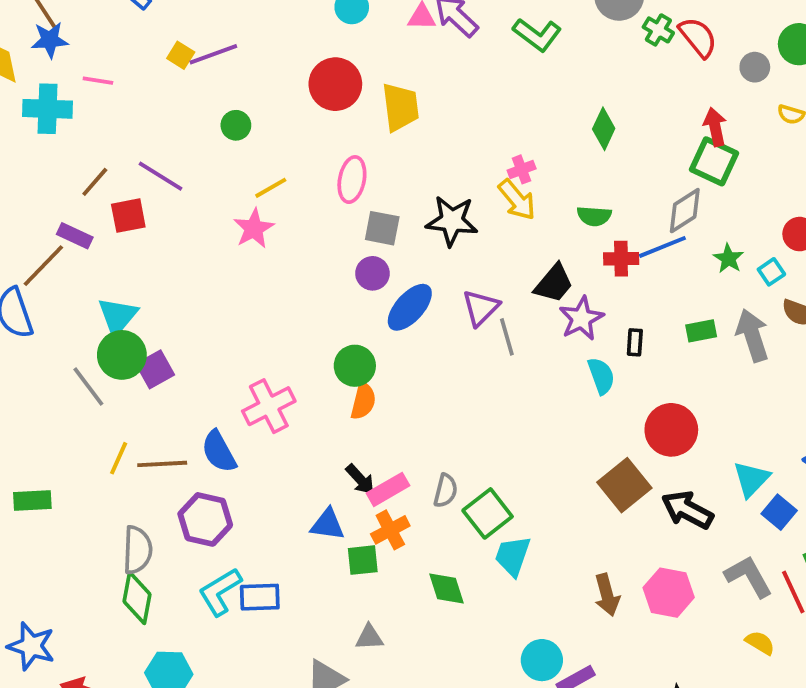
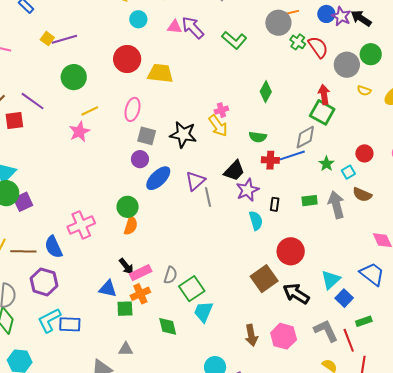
gray circle: (755, 67) -> (347, 65), size x1.6
yellow trapezoid: (400, 107) -> (160, 73), turned -80
green circle: (236, 125) -> (74, 77), size x1.6

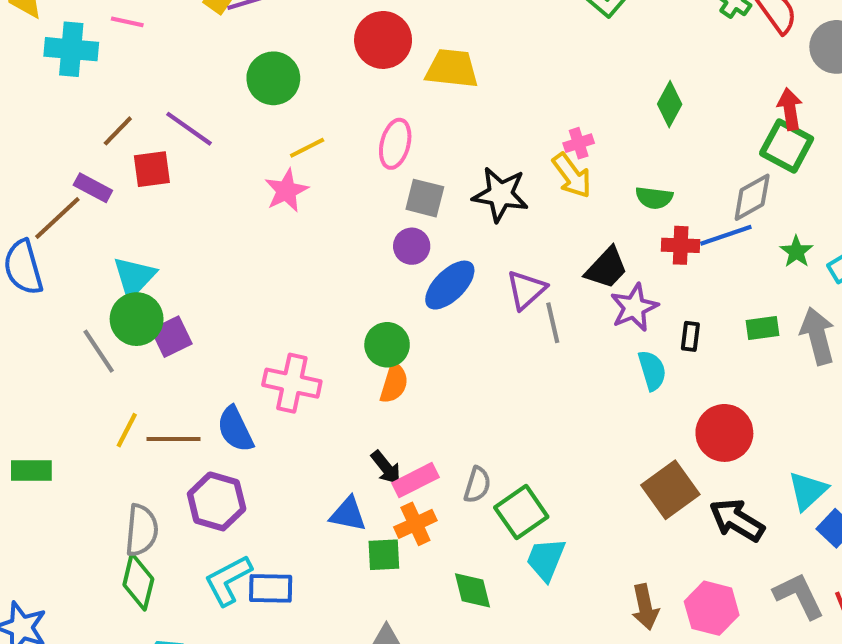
pink cross: (81, 225) -> (292, 383), turned 36

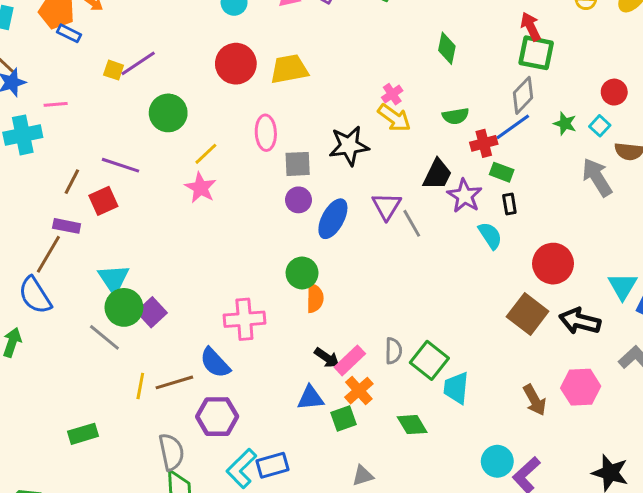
green rectangle: (762, 328) -> (502, 172), moved, turned 45

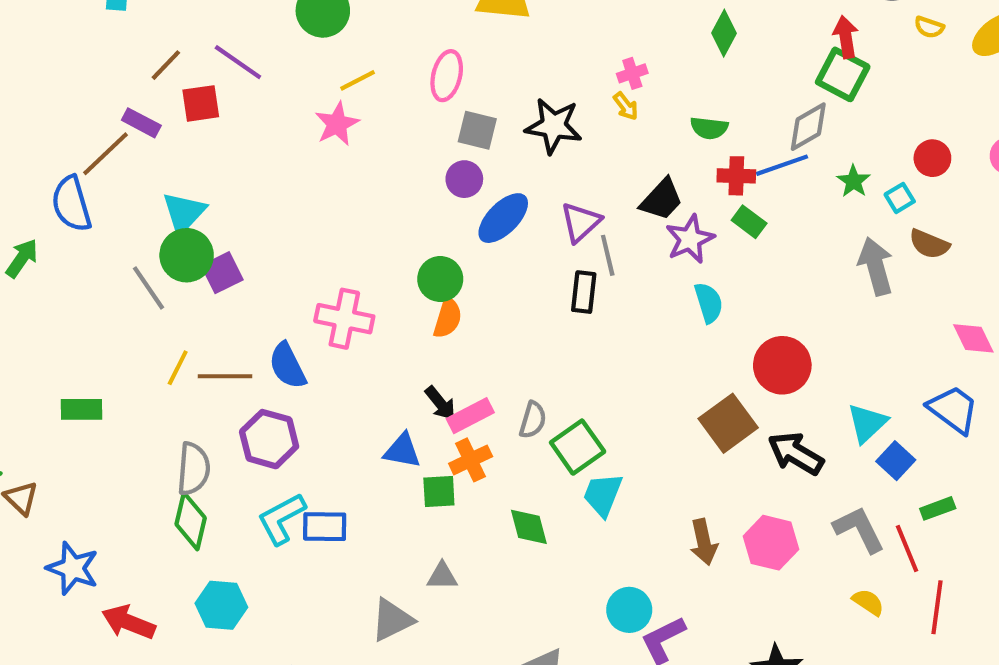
yellow arrow: (394, 118) -> (626, 106), size x0.6
black rectangle: (509, 204) -> (584, 292), moved, size x1.4

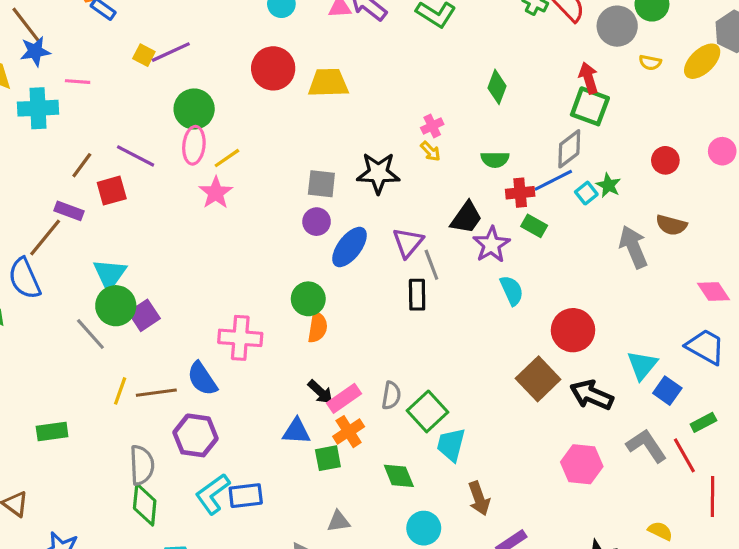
pink ellipse: (447, 76) -> (194, 145), moved
cyan square: (900, 198) -> (586, 193), moved
brown arrow: (704, 542) -> (479, 498), moved
yellow semicircle: (868, 602) -> (660, 531), moved
cyan circle: (629, 610) -> (424, 528), moved

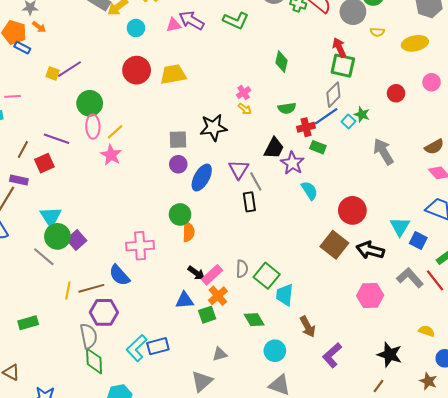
yellow ellipse: (702, 61) -> (415, 43), moved, turned 40
brown semicircle: (671, 225) -> (434, 147), moved, turned -36
purple hexagon: (196, 435) -> (104, 312), moved

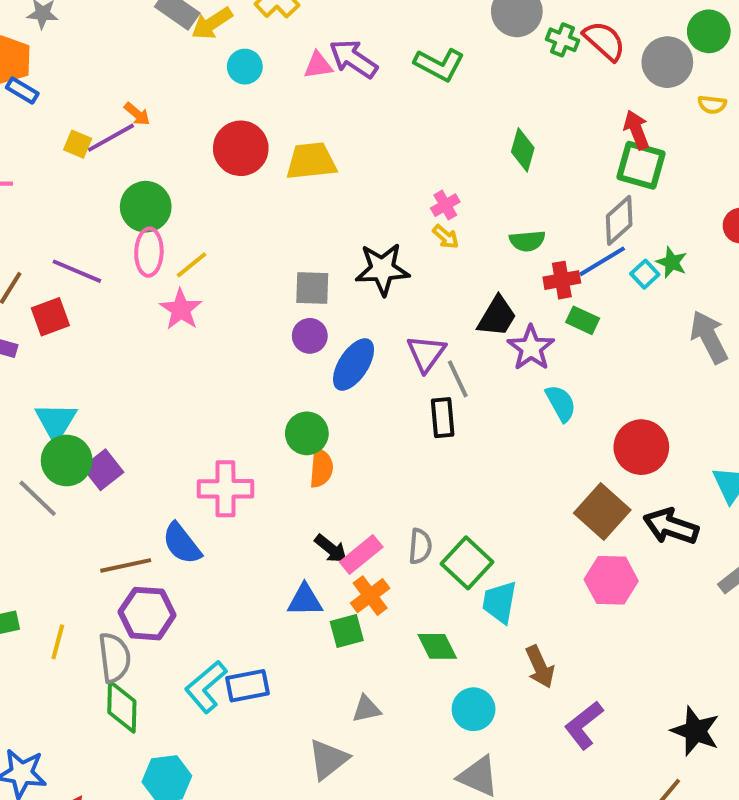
orange arrow: (39, 27) -> (137, 114), moved
yellow line: (68, 291) -> (58, 642), moved
pink hexagon: (370, 295) -> (611, 580), moved

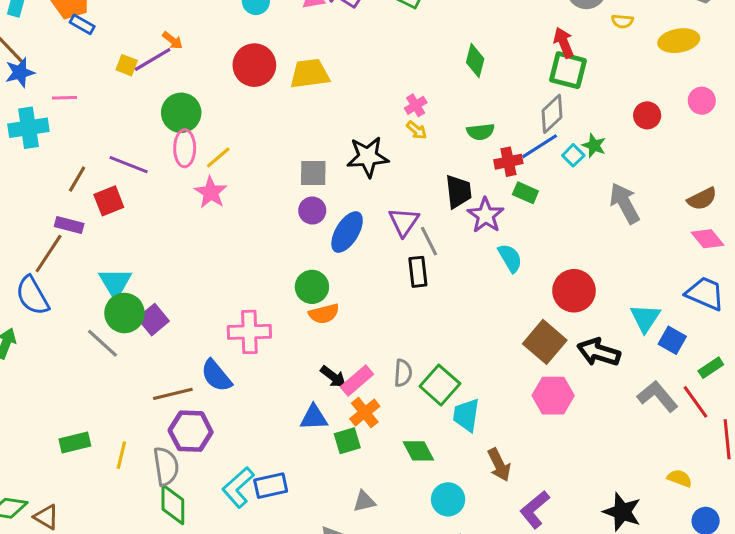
black trapezoid: (497, 317) -> (458, 192), turned -36
orange semicircle: (321, 468) -> (324, 314), turned 72

